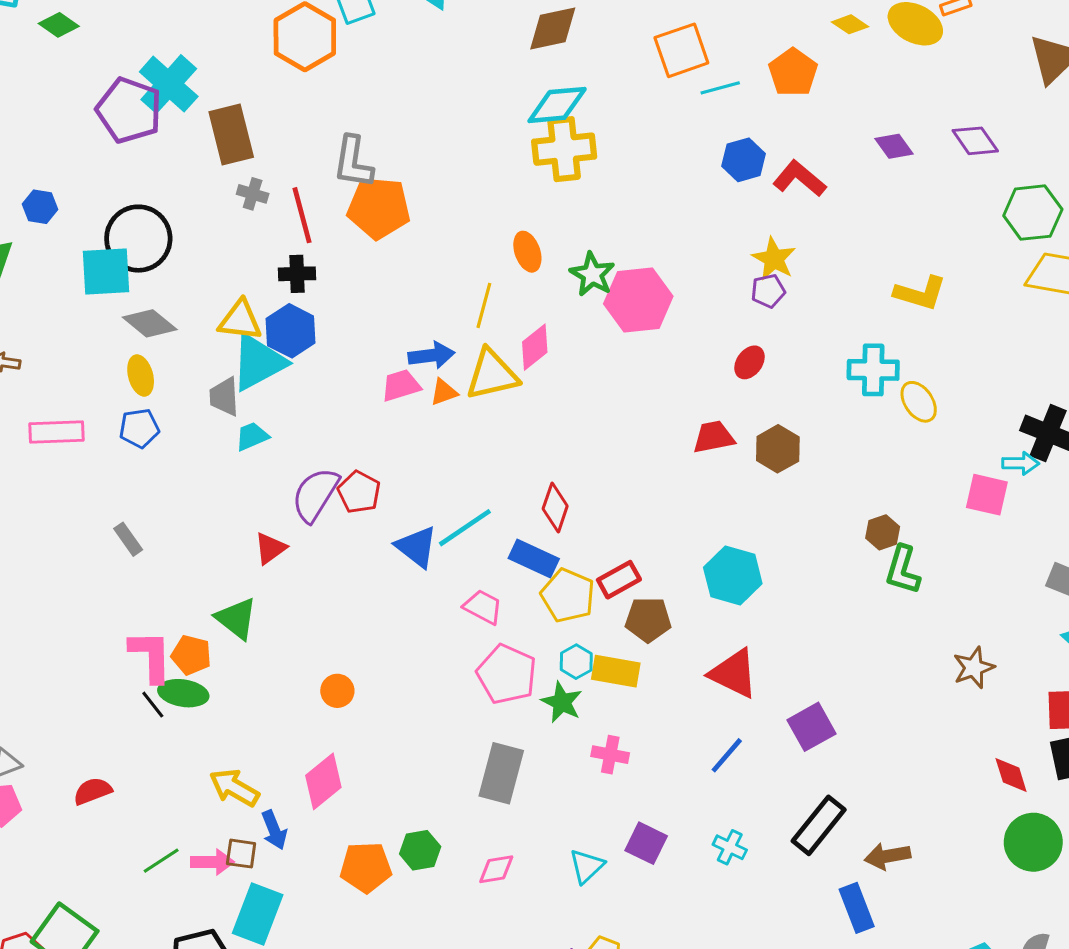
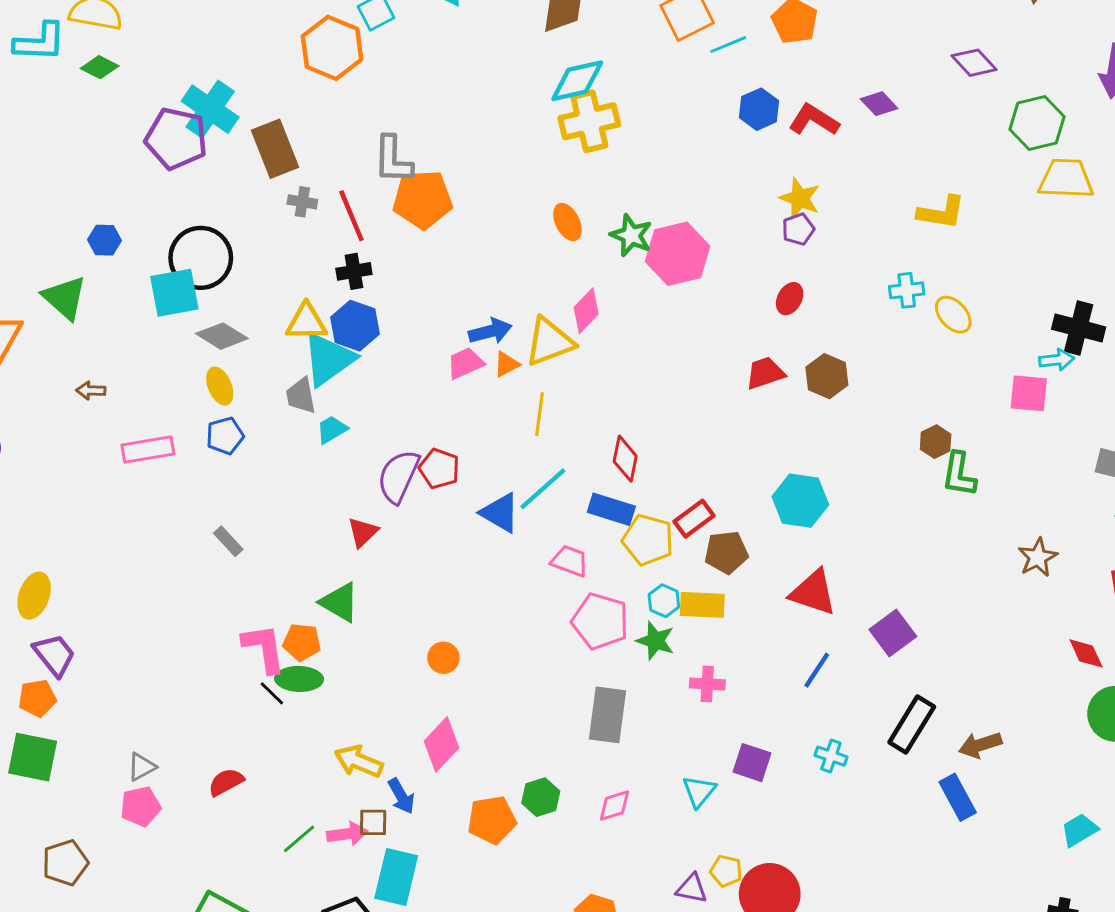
purple diamond: (894, 146) -> (879, 104), moved
yellow line: (484, 305) -> (539, 414), moved
cyan cross: (873, 370) -> (907, 290), size x0.7

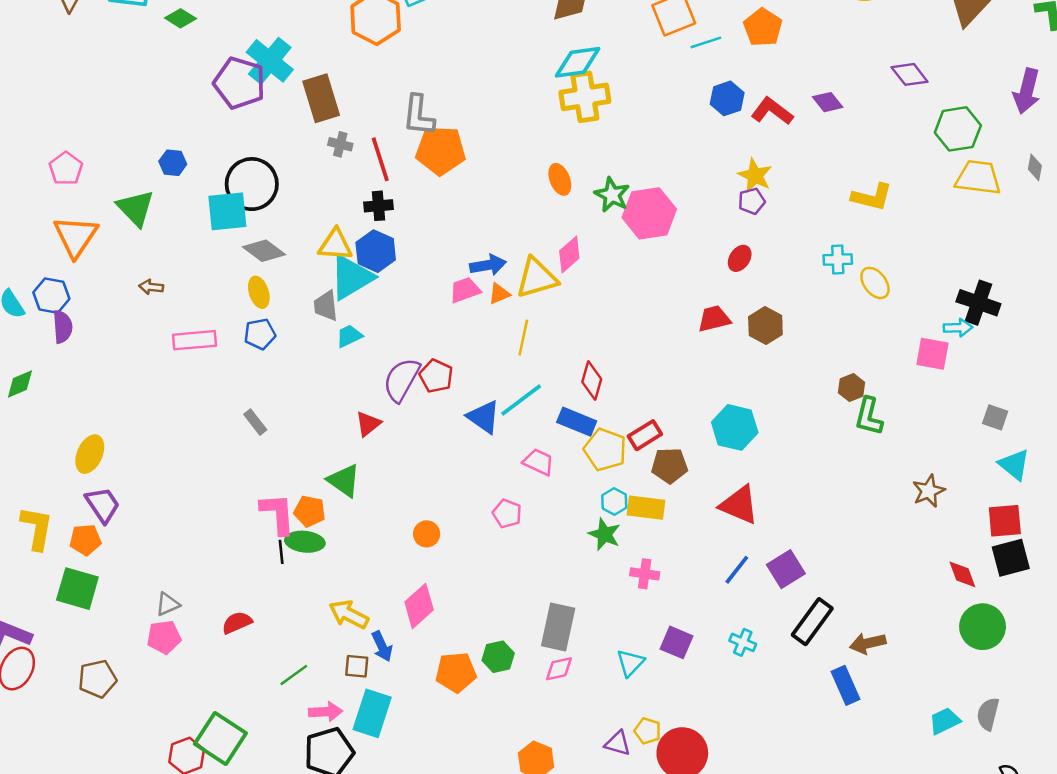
pink pentagon: (600, 621) -> (507, 514), moved, size x0.6
purple square: (893, 633) -> (786, 569), moved
black line: (272, 693) -> (281, 552), turned 35
gray rectangle: (607, 715) -> (558, 627), moved
pink arrow: (347, 834) -> (326, 712), moved

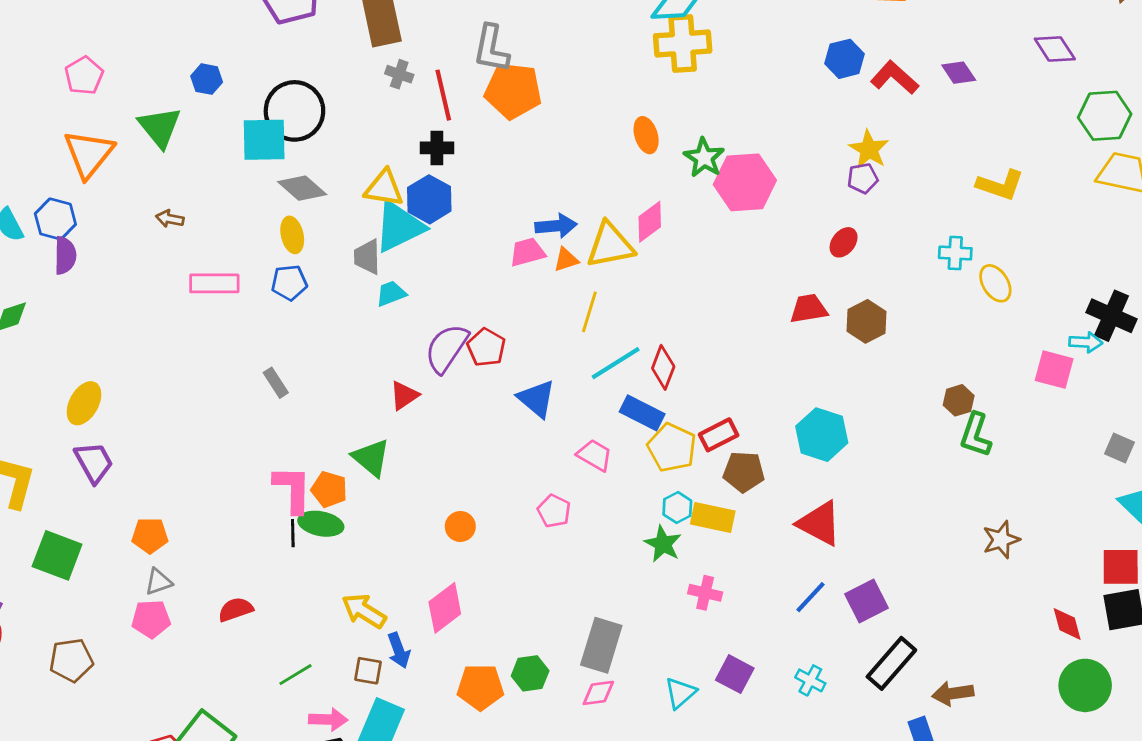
cyan line: (521, 400) -> (616, 363), moved
brown star: (929, 491) -> (1001, 540), moved
orange pentagon: (85, 540) -> (150, 536), moved

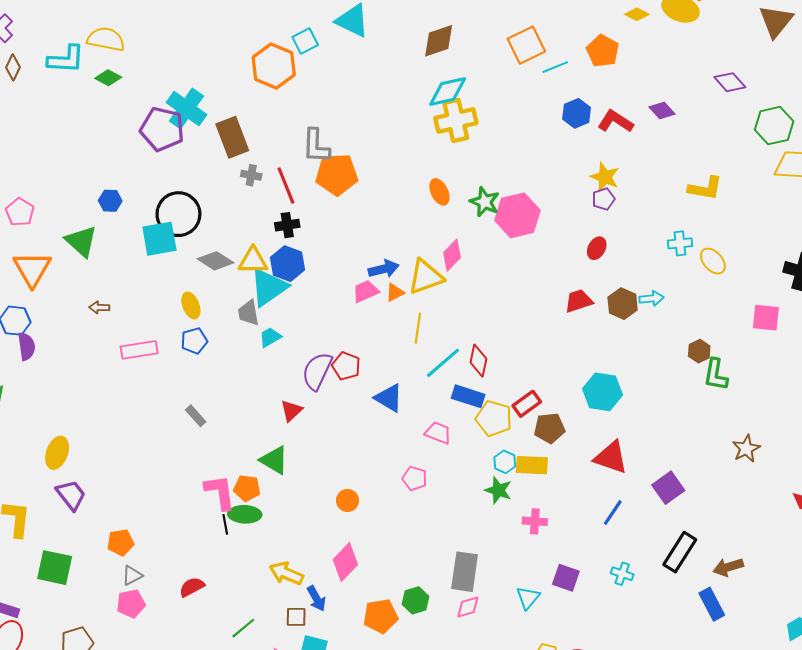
gray diamond: (302, 188) -> (215, 261), moved
cyan arrow: (1086, 342) -> (652, 299), moved
purple square: (867, 601) -> (668, 488), moved

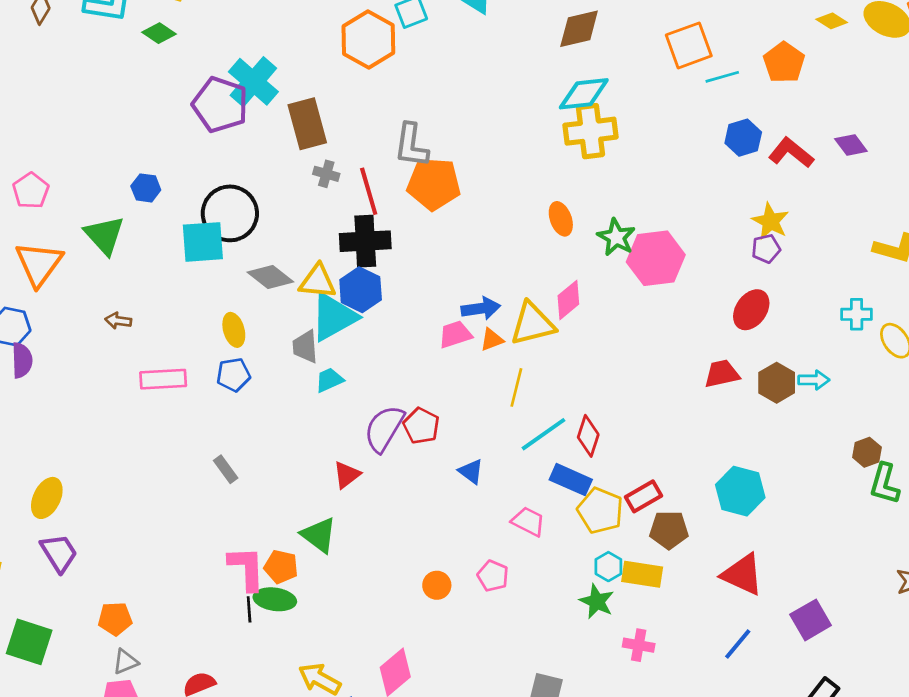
black cross: (287, 225) -> (365, 241), size x1.6
red ellipse: (597, 248) -> (751, 310), size x1.4
blue triangle: (389, 398) -> (471, 471), size x0.7
orange circle: (347, 500) -> (437, 585), moved

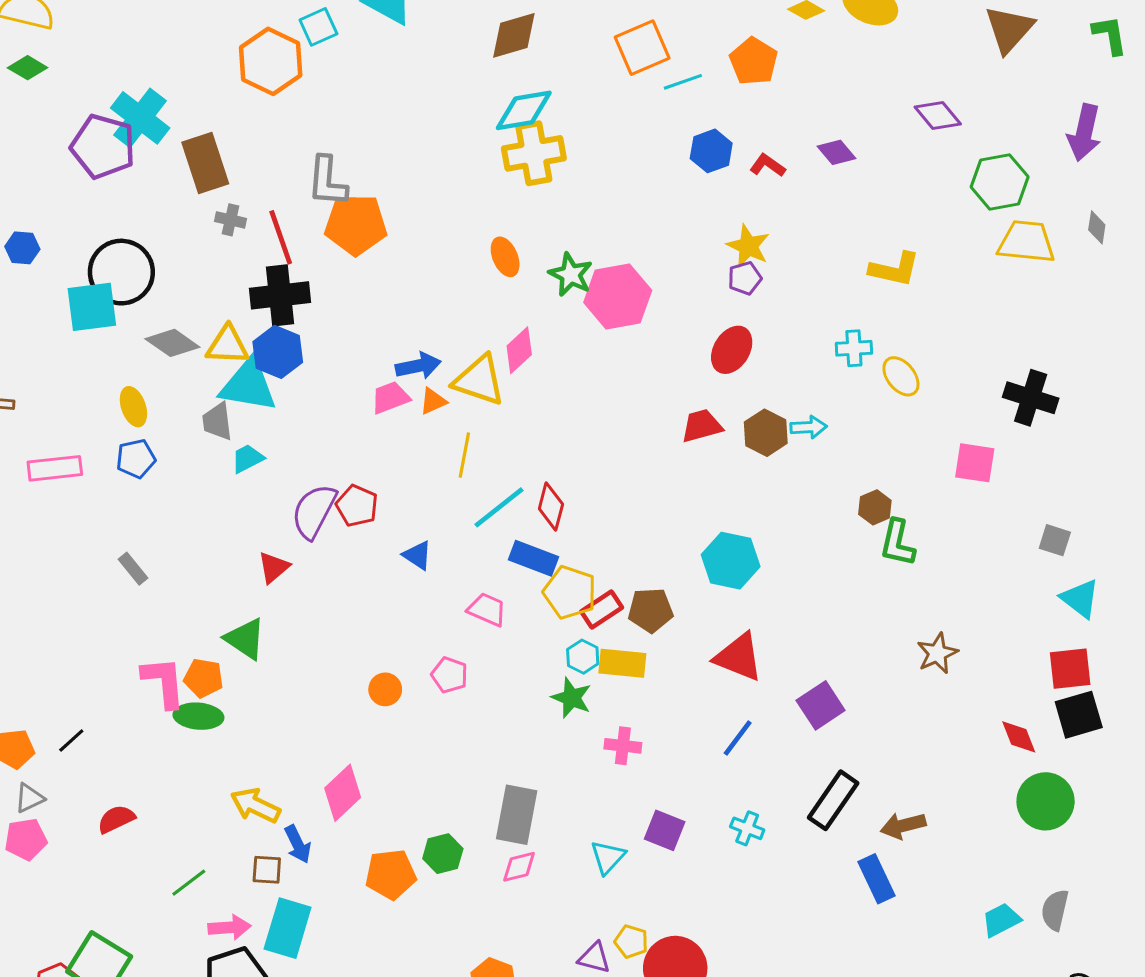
red L-shape: (791, 153) -> (768, 165), size x0.7
cyan triangle: (334, 317) -> (248, 385), turned 42
yellow triangle: (533, 324) -> (479, 380), turned 36
red rectangle: (643, 496) -> (602, 610), moved
black line: (249, 609) -> (71, 741), moved, turned 55

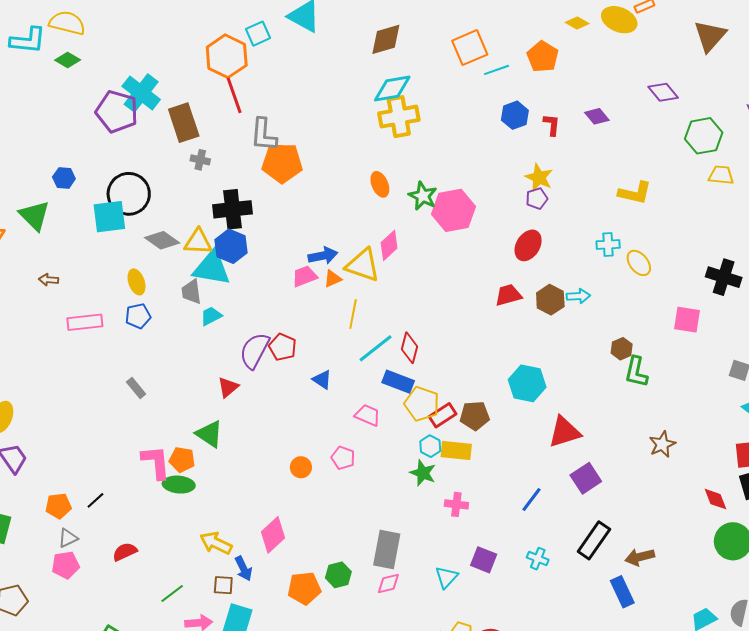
red L-shape: (768, 165) -> (552, 125), turned 60
red line: (281, 237) -> (234, 95), moved
yellow trapezoid: (1026, 242) -> (721, 175), size x0.7
red triangle: (739, 657) -> (564, 432), moved, turned -39

